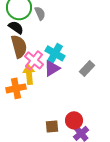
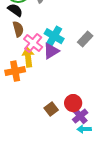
brown semicircle: (19, 46) -> (18, 29), size x0.7
gray rectangle: (87, 68) -> (85, 39), moved
brown square: (52, 126) -> (51, 109), turned -32

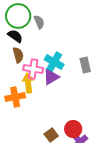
gray rectangle: (85, 39) -> (85, 65), turned -56
pink cross: (33, 43) -> (33, 69), turned -30

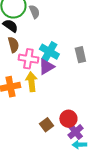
yellow arrow: (28, 83) -> (31, 82), moved

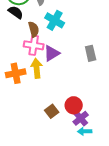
brown semicircle: (13, 45) -> (34, 29), moved
cyan cross: (49, 52) -> (55, 20), moved
gray rectangle: (80, 55) -> (91, 53), moved

